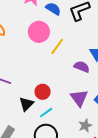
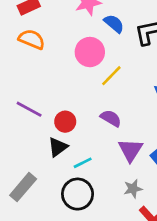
purple semicircle: (82, 67) -> (111, 118), moved
red circle: (43, 92) -> (65, 122), moved

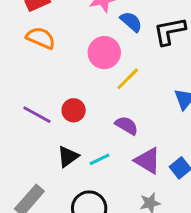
red circle: (65, 122) -> (74, 110), moved
purple triangle: (130, 150) -> (148, 161), turned -32
cyan line: (83, 163) -> (99, 159), moved

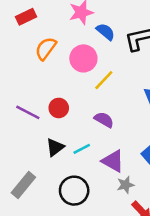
orange semicircle: (41, 38) -> (46, 48), moved, turned -75
purple triangle: (148, 161) -> (113, 161), moved

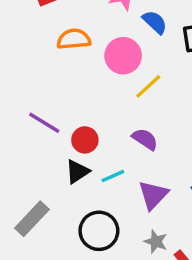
orange semicircle: (46, 48) -> (74, 39), turned 45
red circle: (59, 108) -> (85, 140), moved
purple triangle: (113, 161) -> (153, 195), turned 40
gray star: (125, 185) -> (156, 242), moved, turned 30

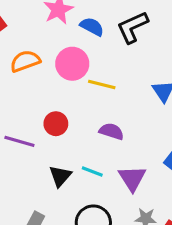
yellow line: (148, 86) -> (102, 84), turned 72
red circle: (85, 140) -> (56, 124), moved
cyan line: (113, 176) -> (92, 171), turned 60

